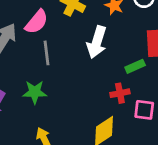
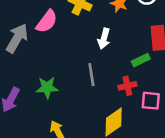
white arrow: (97, 42) -> (104, 39), size x0.7
gray line: (46, 53) -> (91, 75), moved

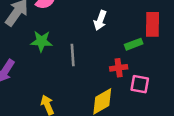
gray line: (91, 75) -> (73, 55), moved
green star: (47, 88) -> (41, 41), moved

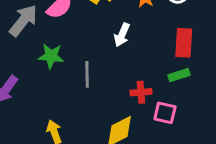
green rectangle: (134, 44) -> (179, 75), moved

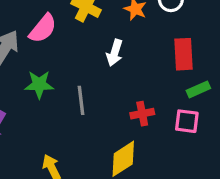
green rectangle: (179, 75) -> (198, 89), moved
pink square: (165, 113) -> (187, 121), moved

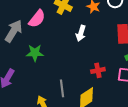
gray line: (81, 100) -> (62, 88), moved

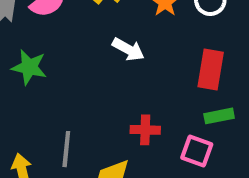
white arrow: (81, 33) -> (128, 49), turned -91

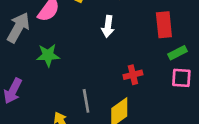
white arrow: (128, 49) -> (108, 26), turned 84
pink square: (197, 151) -> (181, 78), moved

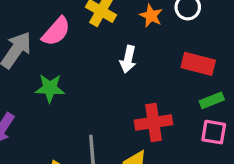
red rectangle: (164, 25) -> (198, 64), turned -75
red cross: (133, 75) -> (154, 122), size x1.5

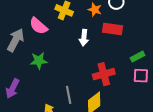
pink semicircle: (56, 31) -> (38, 26), turned 96
red rectangle: (198, 64) -> (113, 29), moved

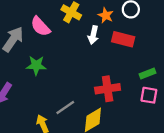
white arrow: (84, 38) -> (93, 35), moved
gray line: (69, 95) -> (65, 108), turned 60

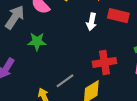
white arrow: (93, 35) -> (92, 22), moved

